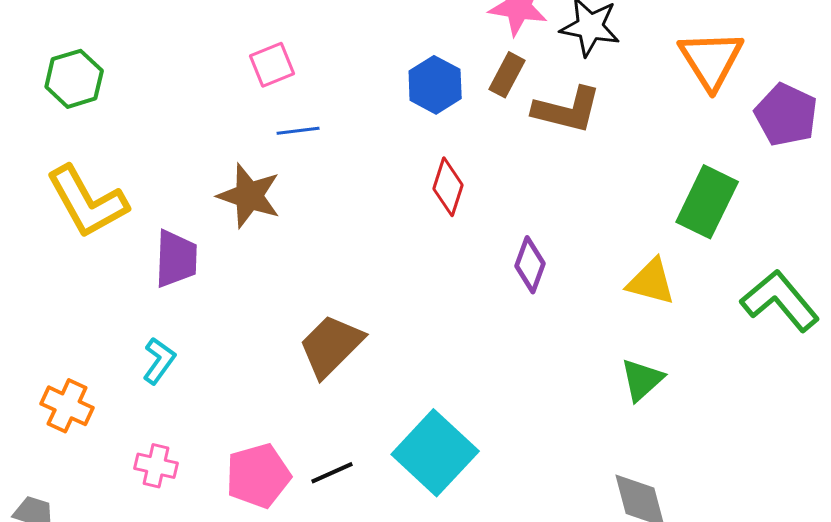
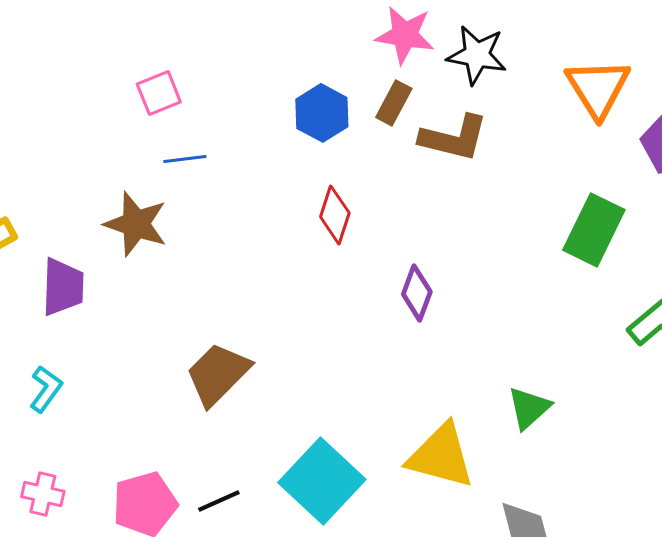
yellow triangle: (651, 282) -> (441, 456), moved, size x1.4

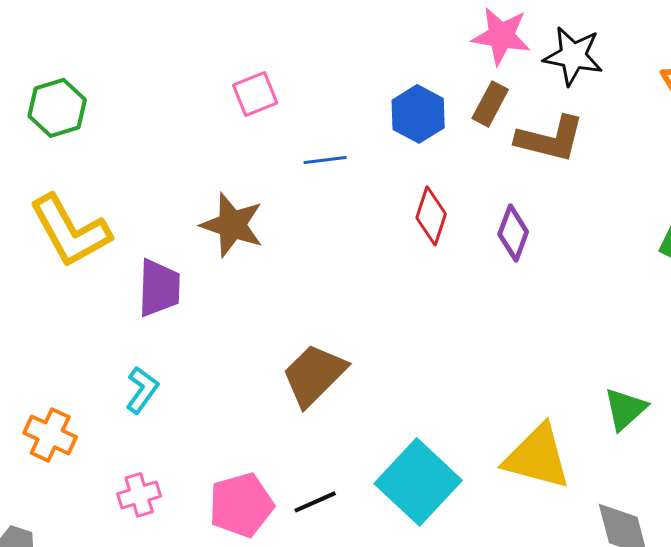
blue line: (185, 159) -> (325, 160), moved
purple diamond: (417, 293) -> (513, 233), moved
pink cross: (43, 494) -> (139, 495), turned -30

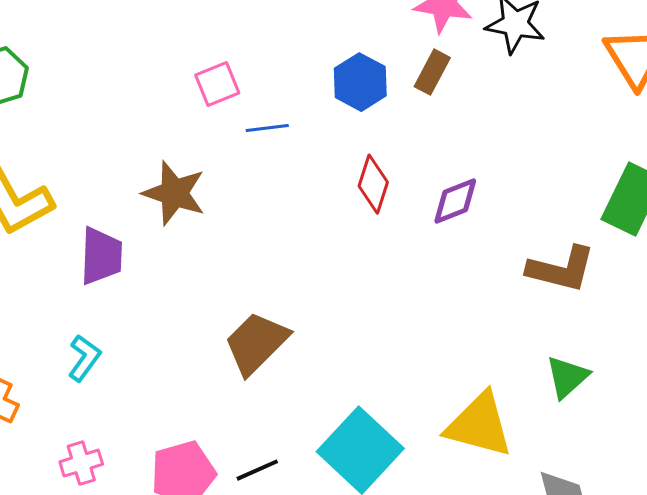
pink square: (255, 94) -> (217, 84), moved
brown L-shape: (550, 139) -> (561, 269), moved
purple diamond: (513, 233) -> (455, 201), turned 48

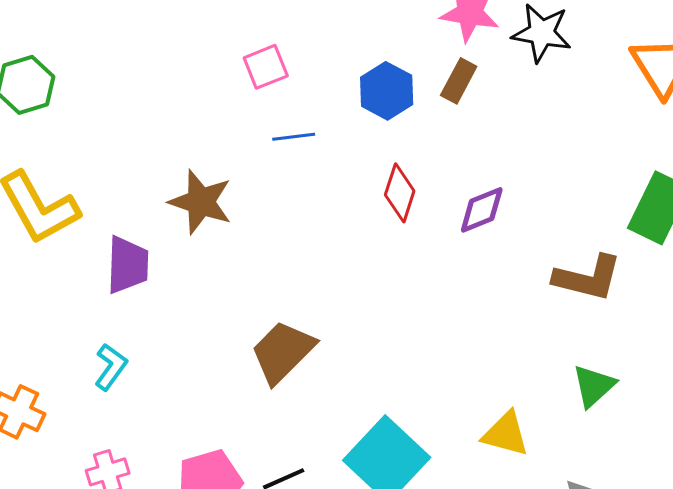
pink square: (217, 84) -> (266, 67), moved
yellow triangle: (479, 425) -> (506, 434), size x0.7

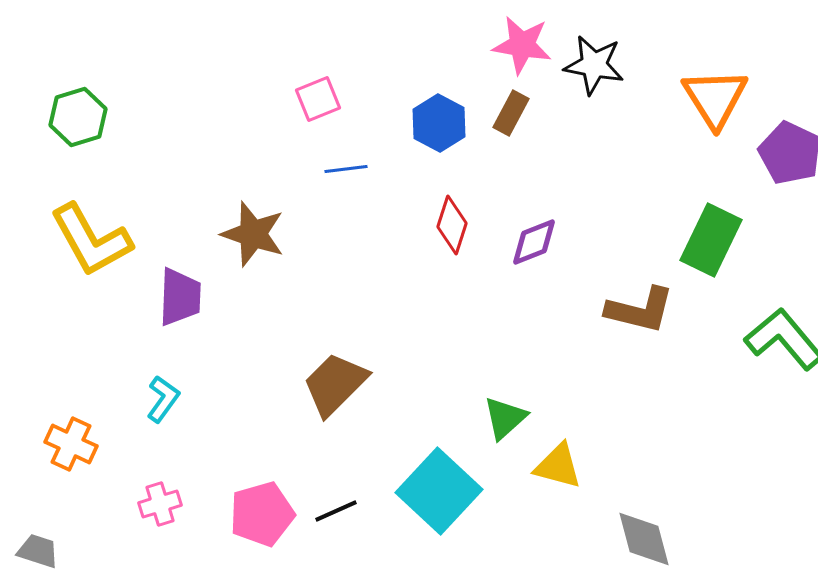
green triangle: (594, 386) -> (505, 418), moved

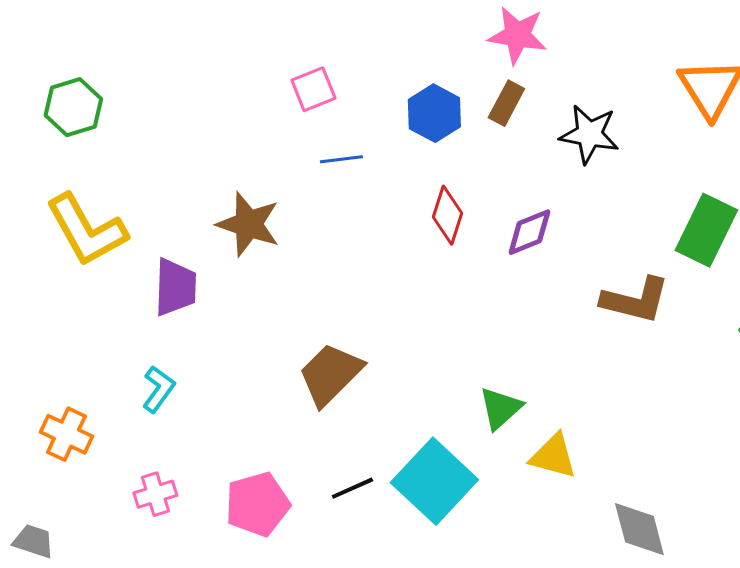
black star: (594, 65) -> (589, 134), moved
black line: (336, 511) -> (352, 488), moved

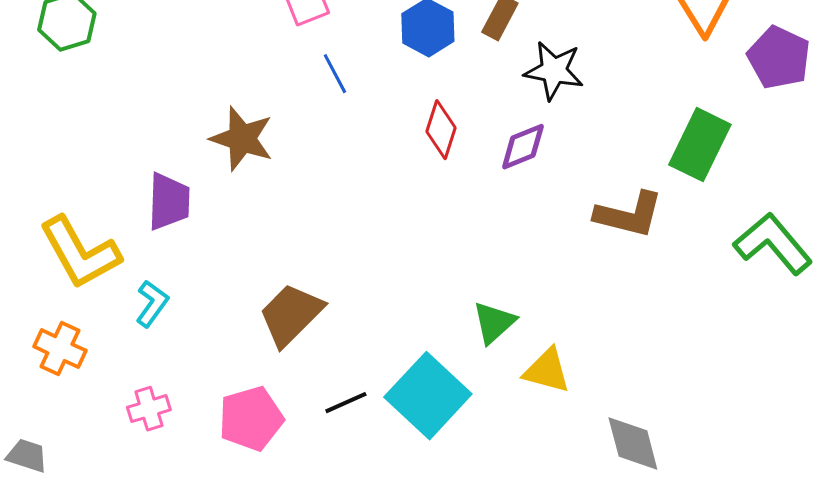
black star: (589, 134) -> (554, 71), moved
blue line: (341, 159) -> (335, 74), turned 69
yellow L-shape: (86, 230) -> (80, 253), moved
brown trapezoid: (330, 374) -> (291, 315), moved

